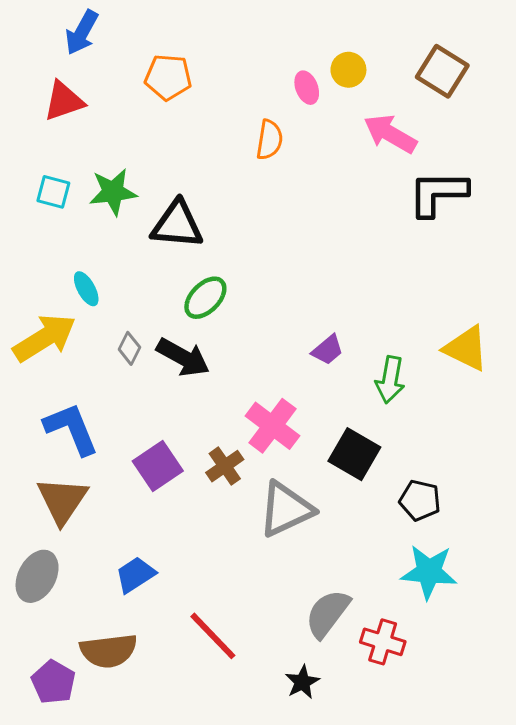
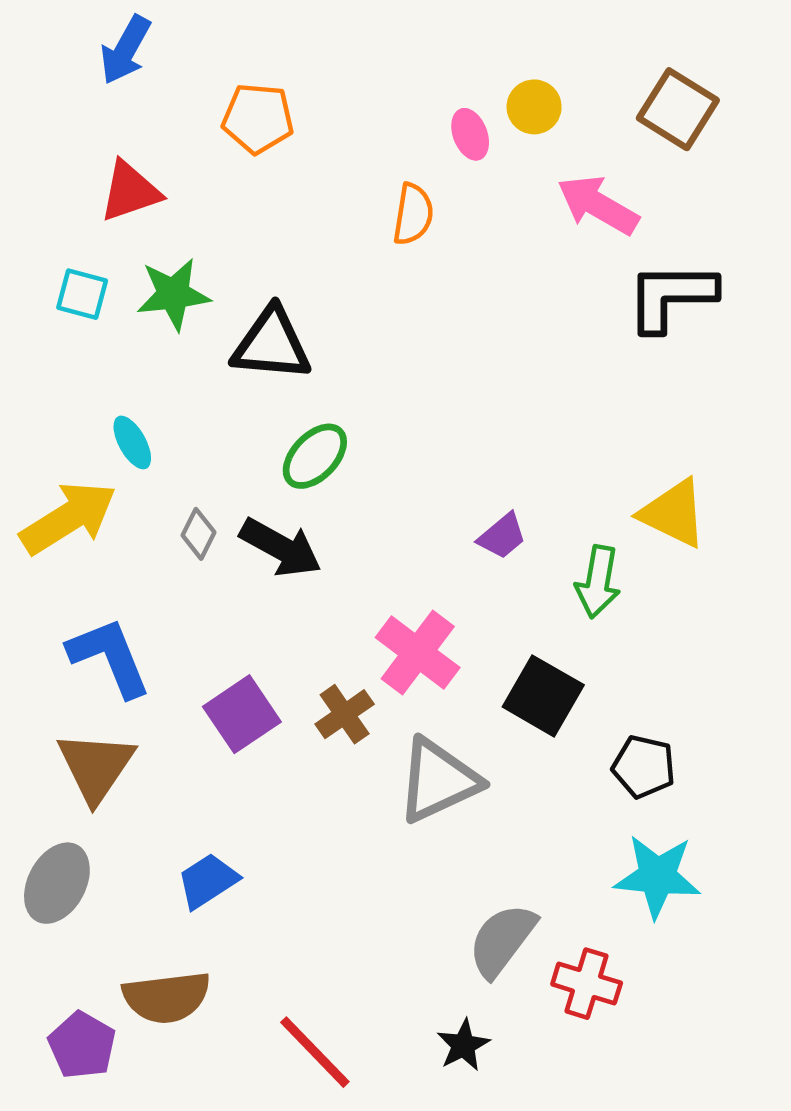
red triangle: (64, 101) -> (130, 191), moved
yellow triangle: (466, 348) -> (673, 513), moved
red line: (213, 636) -> (315, 1052), moved

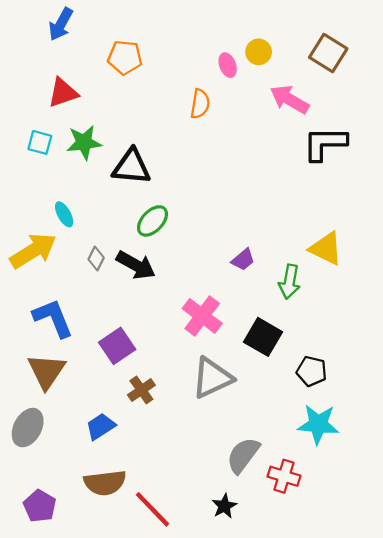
brown cross: (345, 714) -> (141, 390), moved
brown semicircle: (167, 997) -> (105, 483), moved

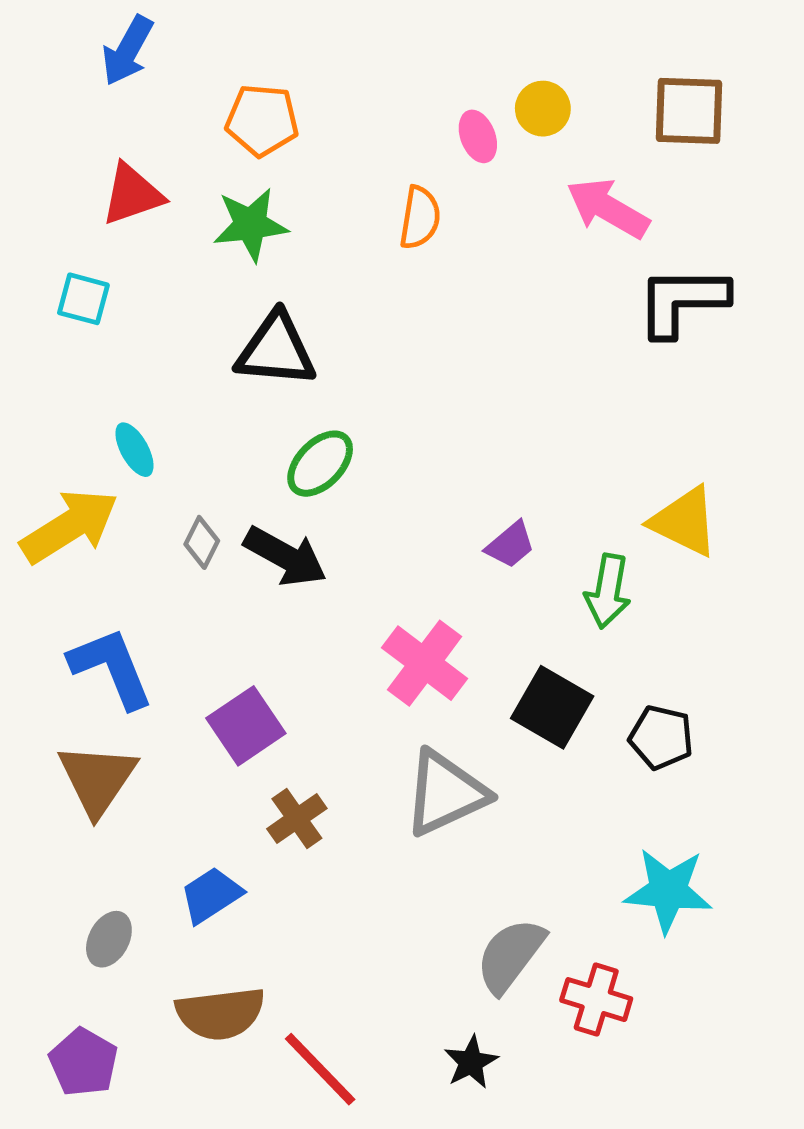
brown square: (328, 53) -> (689, 111), turned -30
green star: (84, 142) -> (250, 225), moved
black pentagon: (312, 371) -> (661, 737), moved
gray ellipse: (28, 428) -> (109, 939), moved, size x0.7

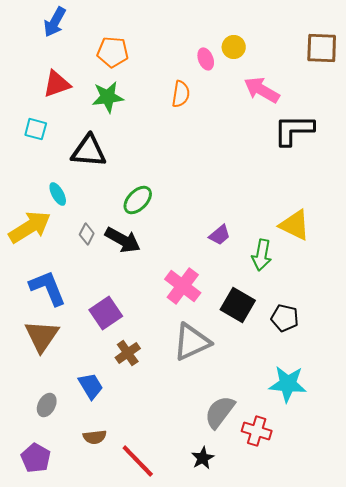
brown square: (689, 111) -> (322, 48), moved
black triangle: (276, 350) -> (89, 151), moved
blue trapezoid: (211, 895) -> (91, 386), turned 92
brown semicircle: (220, 1013) -> (95, 437), size x0.6

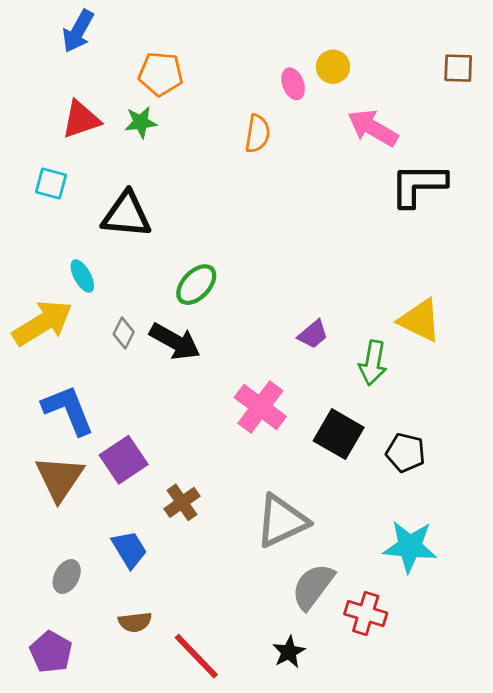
brown square: (322, 48) -> (458, 68), size x0.7
green star: (108, 97) -> (141, 122), moved, size x0.7
purple square: (106, 313) -> (124, 460), moved
gray triangle: (192, 342) -> (282, 521), moved

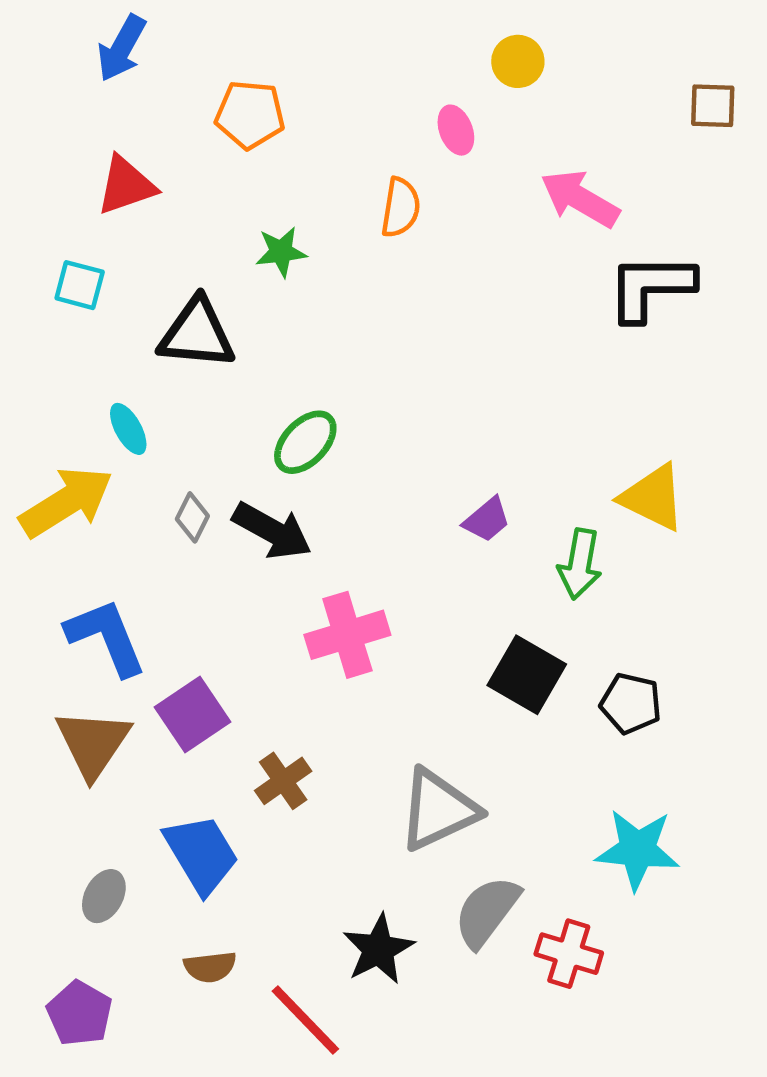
yellow circle: (333, 67) -> (518, 61), moved
green star: (141, 122) -> (281, 252), moved
pink cross: (260, 407) -> (347, 635), moved, turned 36
blue trapezoid: (129, 549) -> (201, 854), size x1.4
black star: (289, 652) -> (378, 949), moved, size x1.4

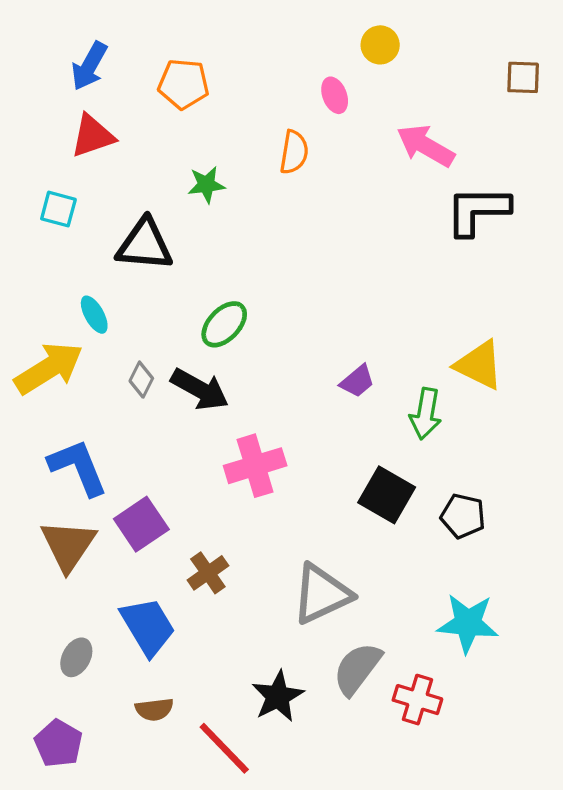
blue arrow: (122, 48) -> (89, 66), moved

